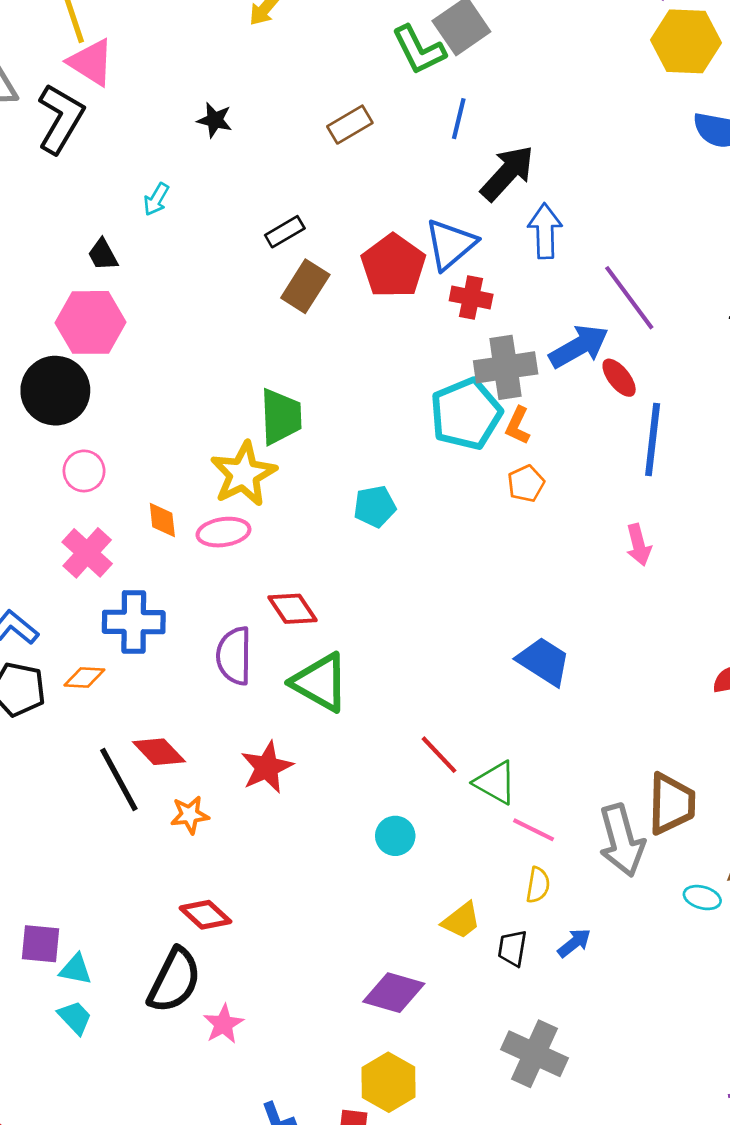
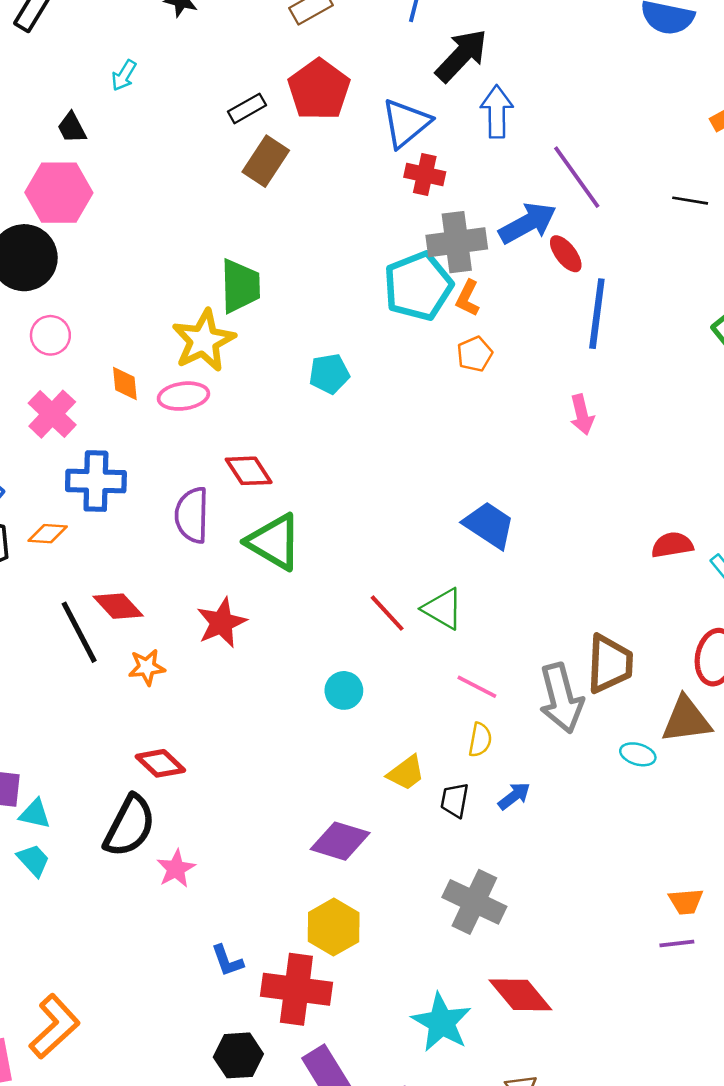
red pentagon: (393, 266) -> (319, 90), moved
green triangle: (495, 783) -> (443, 609), moved

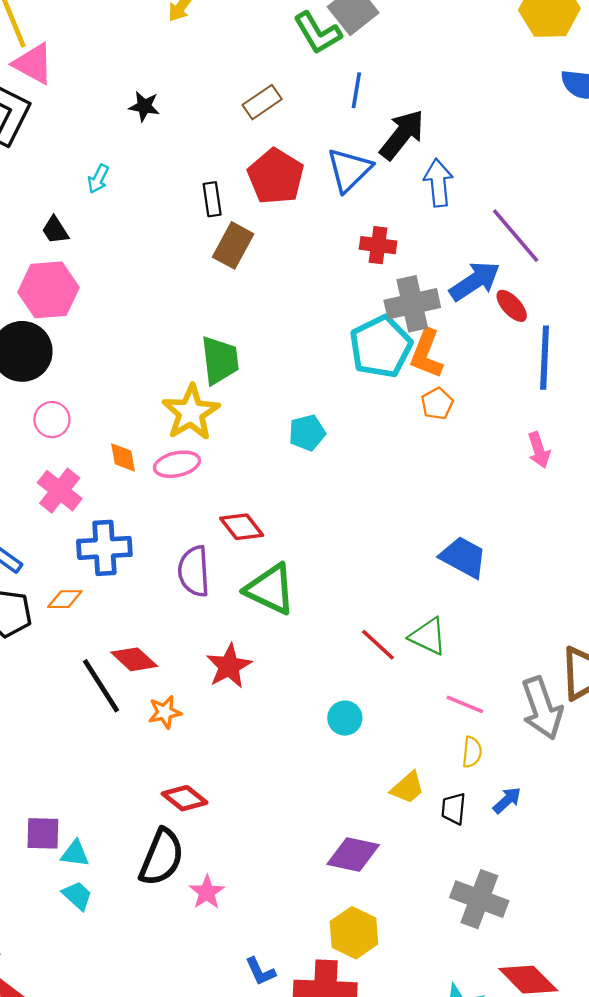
black rectangle: (247, 108) -> (212, 199), turned -64
blue triangle: (406, 123) -> (349, 170), moved
orange L-shape: (468, 298) -> (426, 354), size x1.5

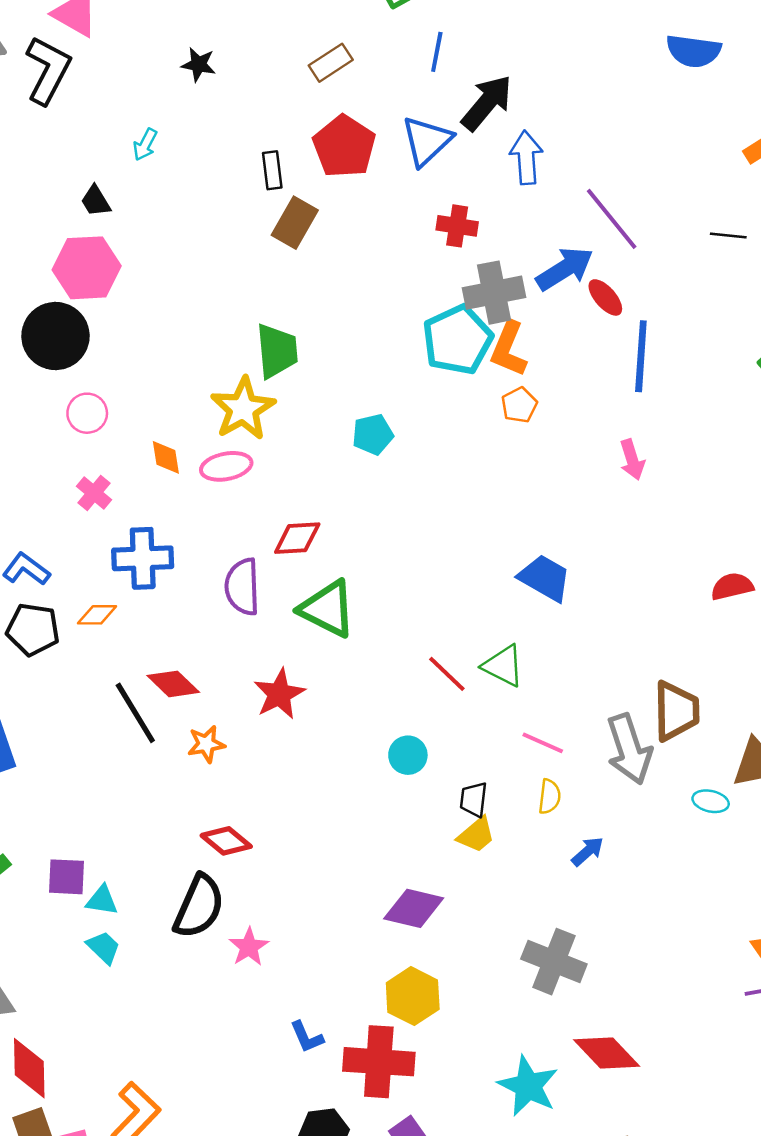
pink cross: (60, 491) -> (94, 493), size x0.7
red diamond: (242, 527) -> (297, 538), turned -57
black trapezoid: (454, 809) -> (474, 799), moved

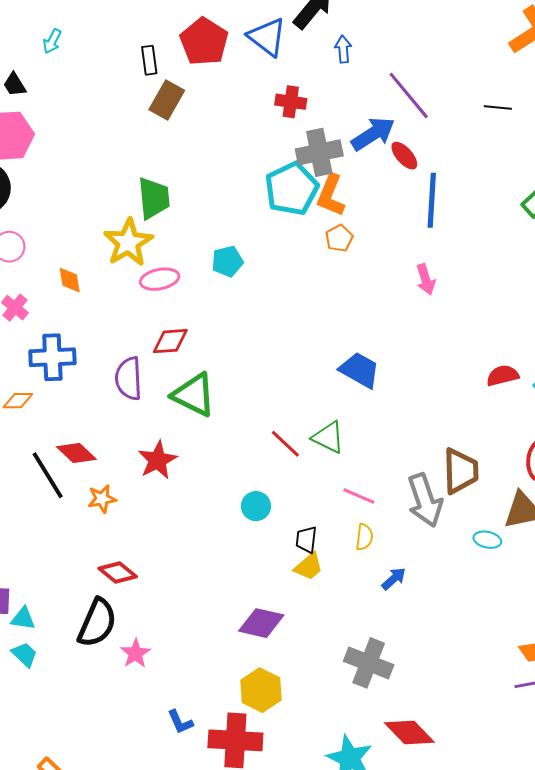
blue triangle: (427, 141) -> (267, 37), turned -39
blue arrow: (526, 158) -> (343, 49), size x0.7
pink ellipse: (226, 466) -> (160, 279), moved

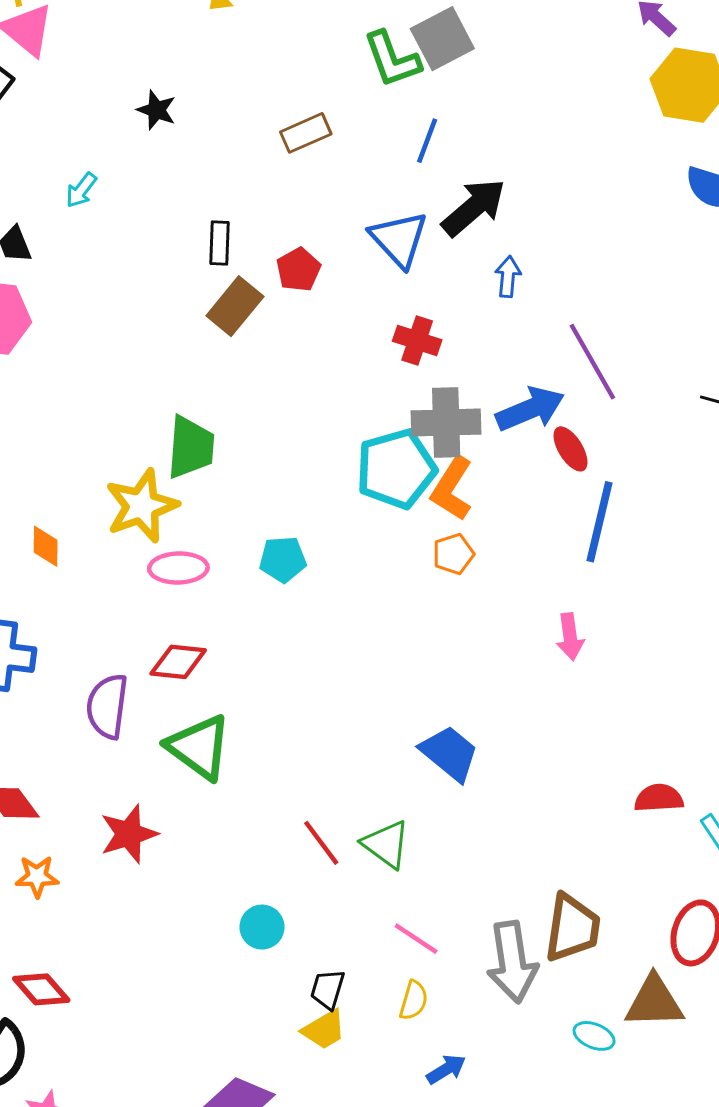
red pentagon: (204, 42) -> (298, 270), moved, size x0.6

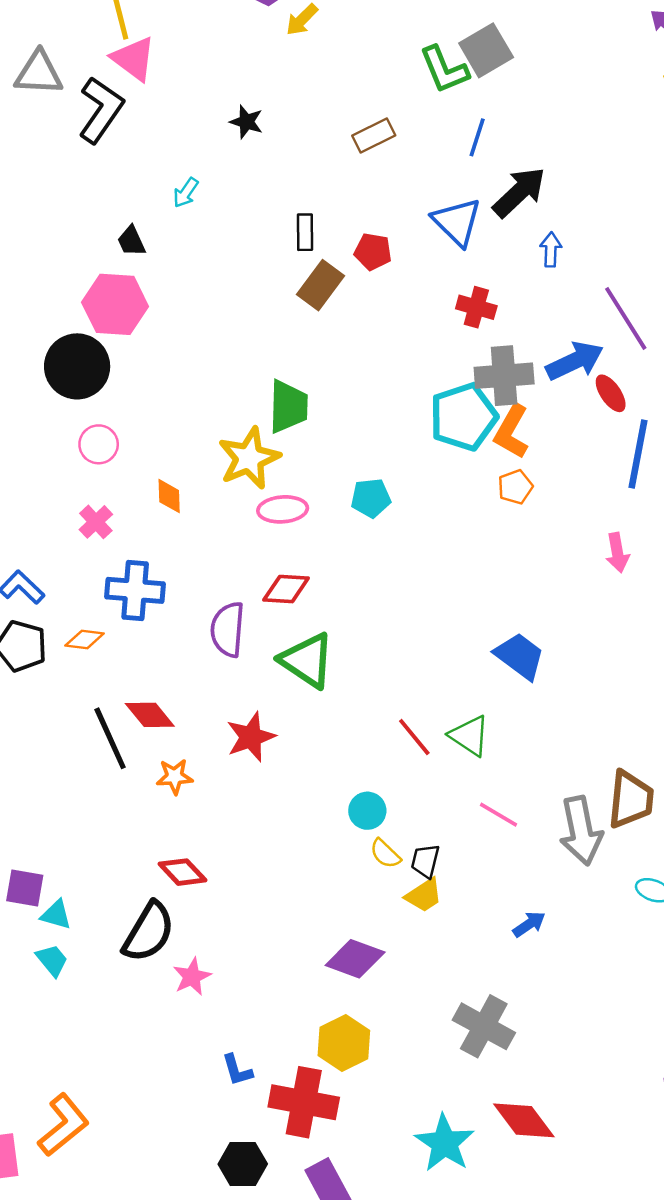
red pentagon: (298, 270) -> (373, 252), turned -30
yellow semicircle: (414, 1000) -> (385, 854), moved, turned 120

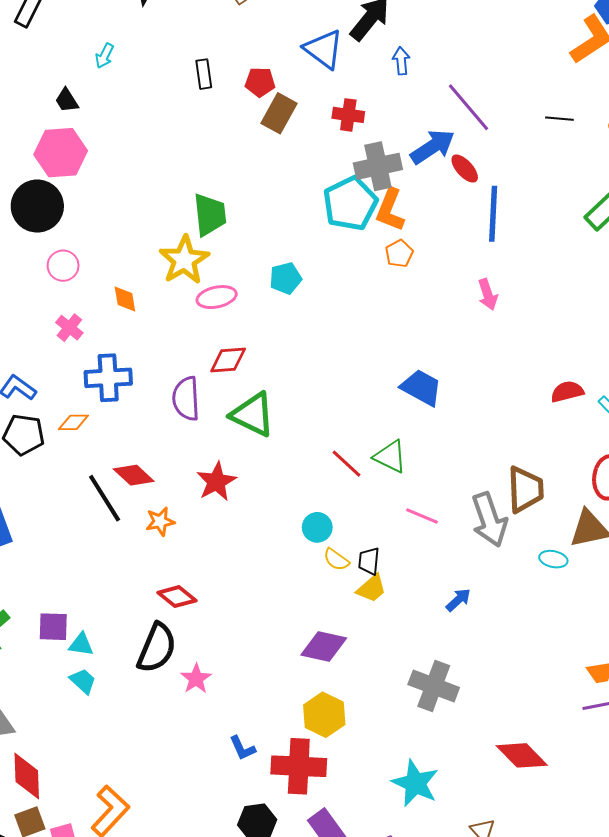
brown rectangle: (320, 285) -> (279, 113), moved
red diamond: (524, 1120) -> (522, 755), moved

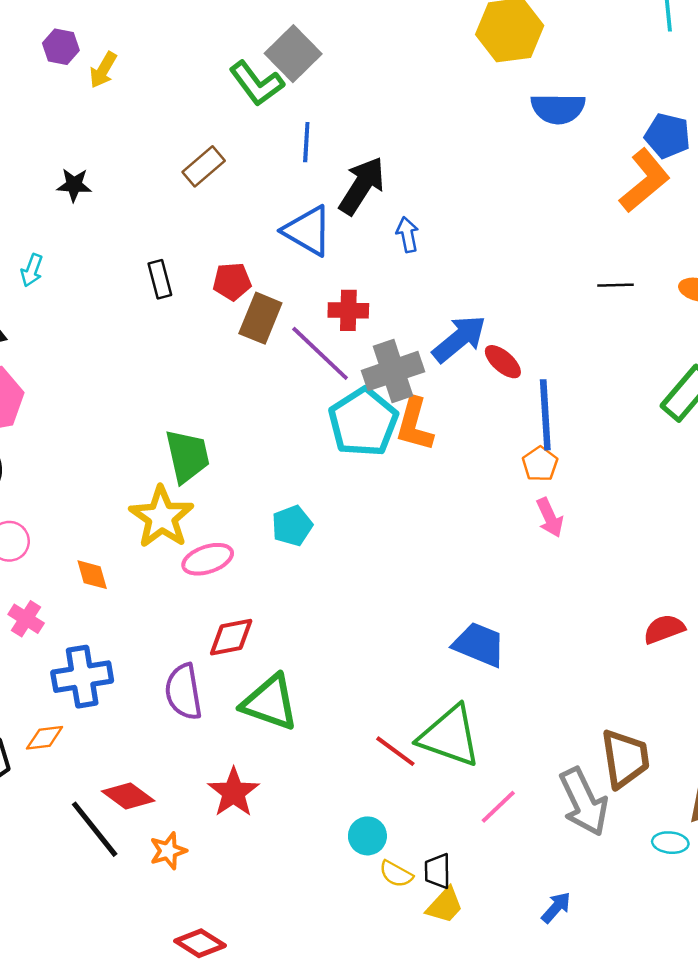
purple line: (468, 107) -> (320, 353), moved
orange pentagon: (399, 253) -> (540, 464), moved
green triangle: (390, 457) -> (450, 736), size x1.5
pink line: (422, 516) -> (498, 807), turned -60

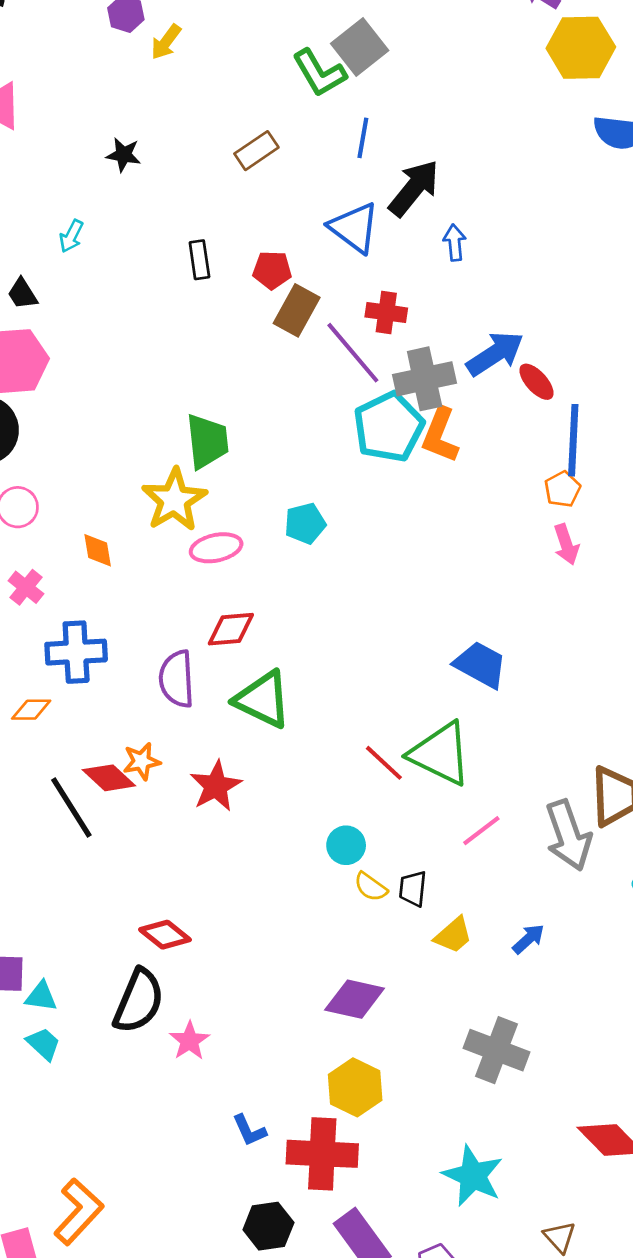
orange star: (168, 851) -> (142, 761), moved
yellow trapezoid: (445, 905) -> (453, 935), moved

